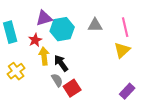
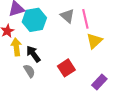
gray triangle: (95, 25) -> (67, 16), turned 42
pink line: (125, 27) -> (85, 19), moved
red square: (72, 88) -> (66, 68), moved

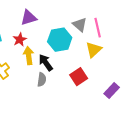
cyan hexagon: (34, 20) -> (60, 40), moved
yellow triangle: (94, 41) -> (94, 50), moved
gray semicircle: (29, 71) -> (42, 80), turned 40

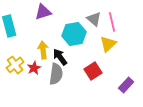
red star: (20, 40) -> (34, 68), moved
gray semicircle: (42, 80) -> (56, 74), size x1.5

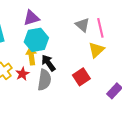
cyan hexagon: (74, 34) -> (36, 40), moved

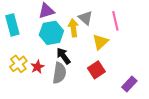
gray triangle: (82, 25) -> (85, 18), moved
yellow triangle: (96, 50) -> (100, 42), moved
yellow arrow: (31, 56) -> (73, 28), moved

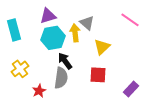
pink line: (115, 21) -> (130, 20), moved, turned -42
red star: (37, 67) -> (39, 91), moved
red square: (96, 70) -> (98, 75), turned 36

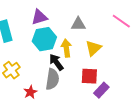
gray triangle: (87, 23) -> (78, 24), turned -42
yellow arrow: (75, 33) -> (66, 48), moved
purple rectangle: (131, 89) -> (101, 90), moved

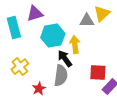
purple triangle: (39, 17) -> (35, 14), moved
yellow triangle: (93, 48) -> (102, 14), moved

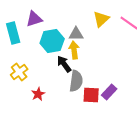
gray triangle: (87, 21) -> (76, 34), moved
red square: (98, 73) -> (91, 95), moved
gray semicircle: (61, 76) -> (76, 81), moved

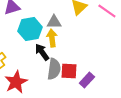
red star: (38, 94) -> (16, 82), size x1.6
red square: (91, 95) -> (69, 71), moved

